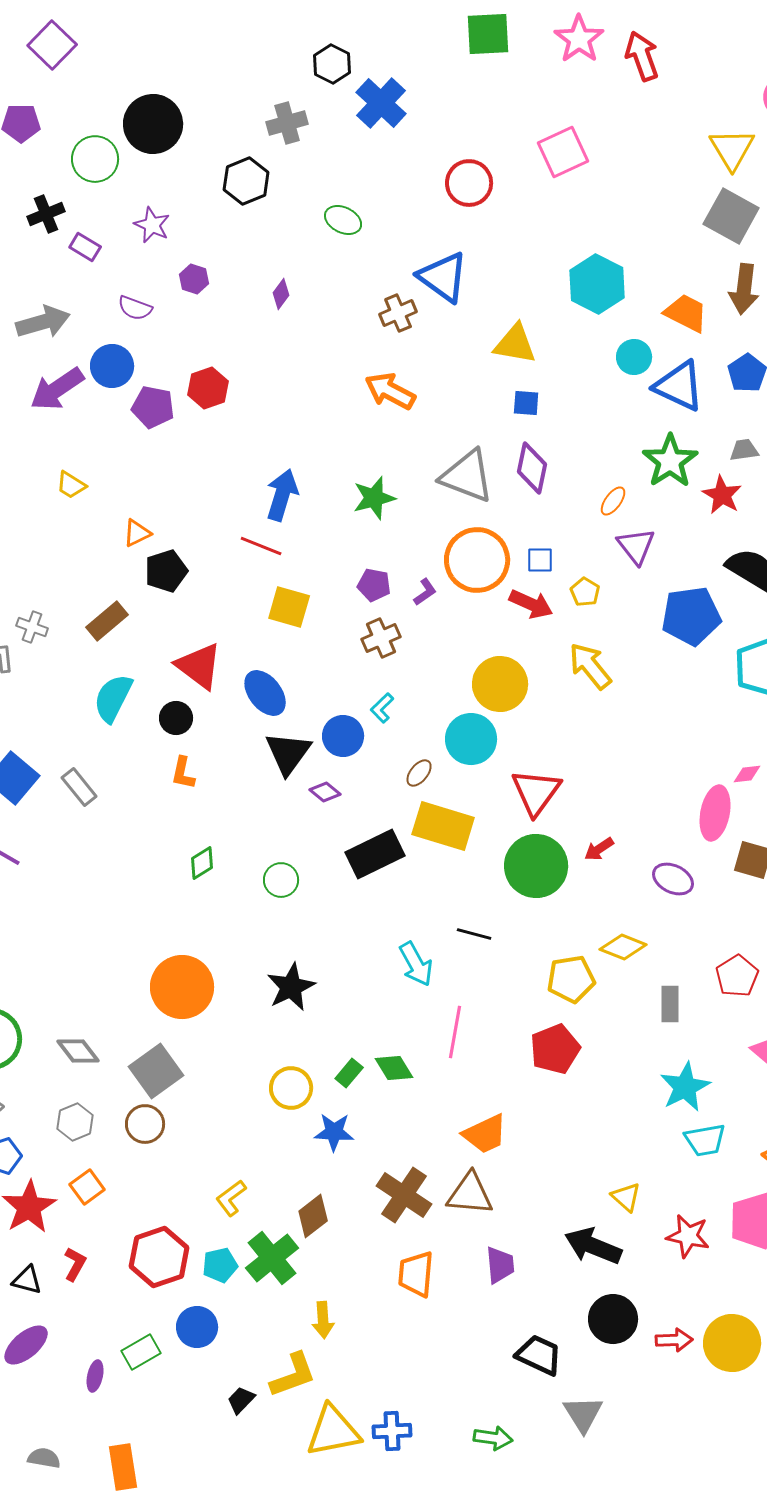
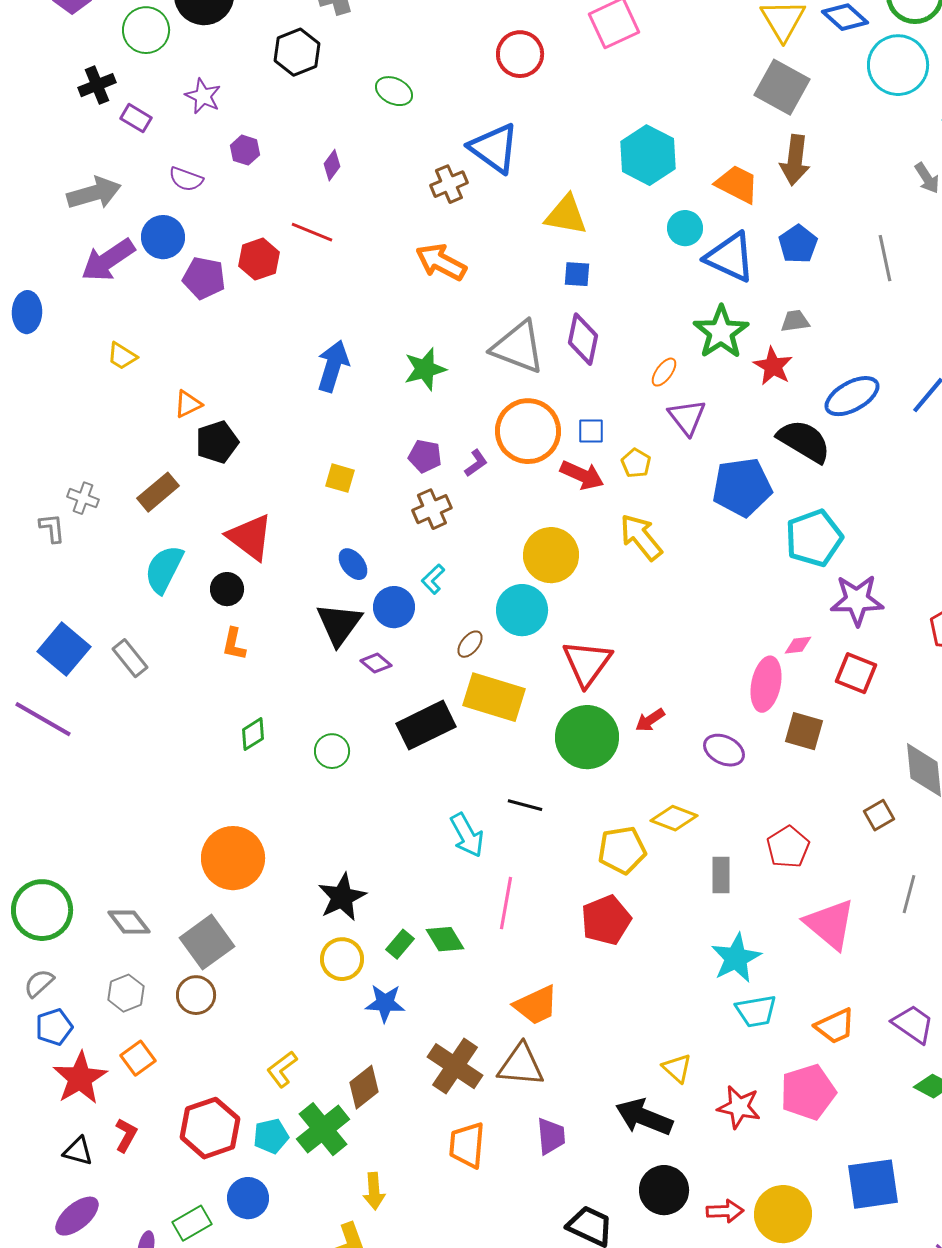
red line: (261, 546) -> (312, 232), moved
yellow square: (289, 607) -> (340, 478), size x0.7
blue ellipse: (265, 693) -> (353, 564), moved, size x0.7
black star: (291, 987) -> (342, 897), moved

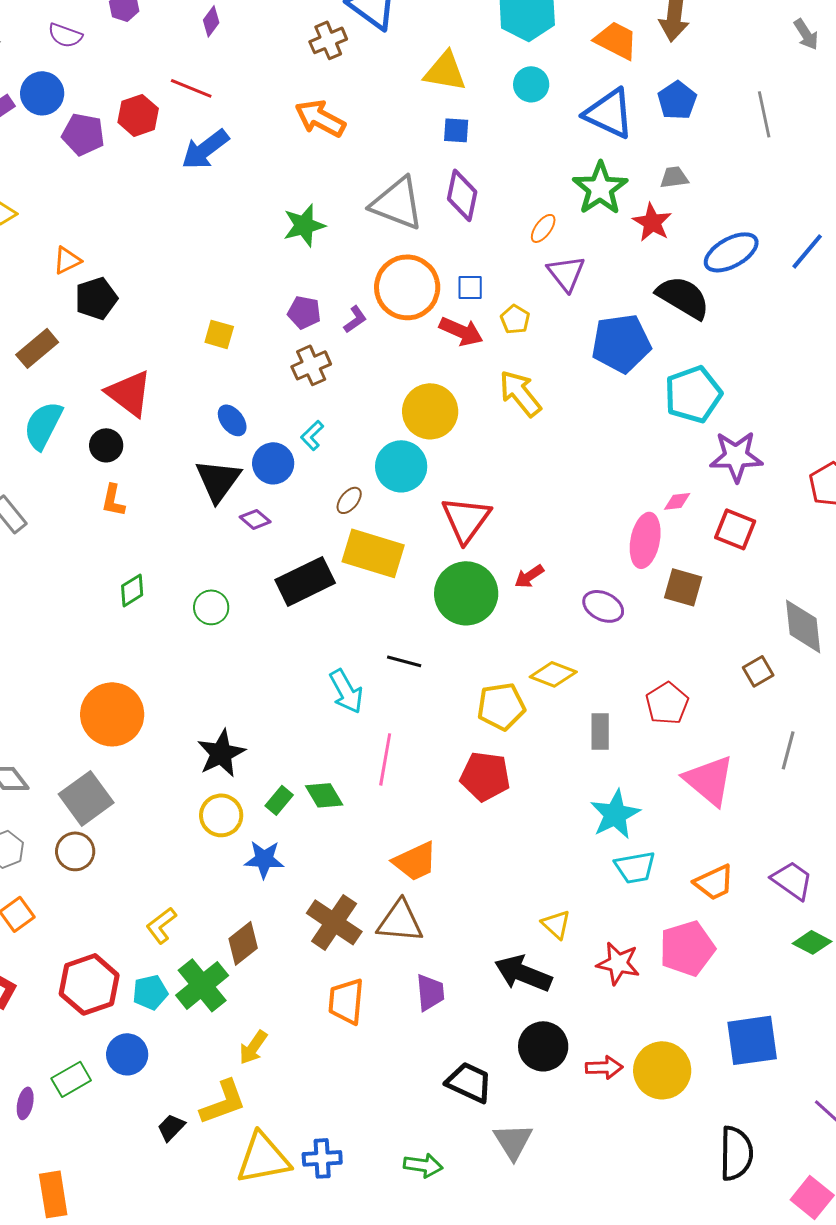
cyan circle: (685, 228) -> (531, 84), moved
blue arrow: (333, 366) -> (205, 149), moved, turned -144
red pentagon: (606, 920) -> (485, 776), turned 30
yellow arrow: (374, 1191) -> (253, 1047), turned 39

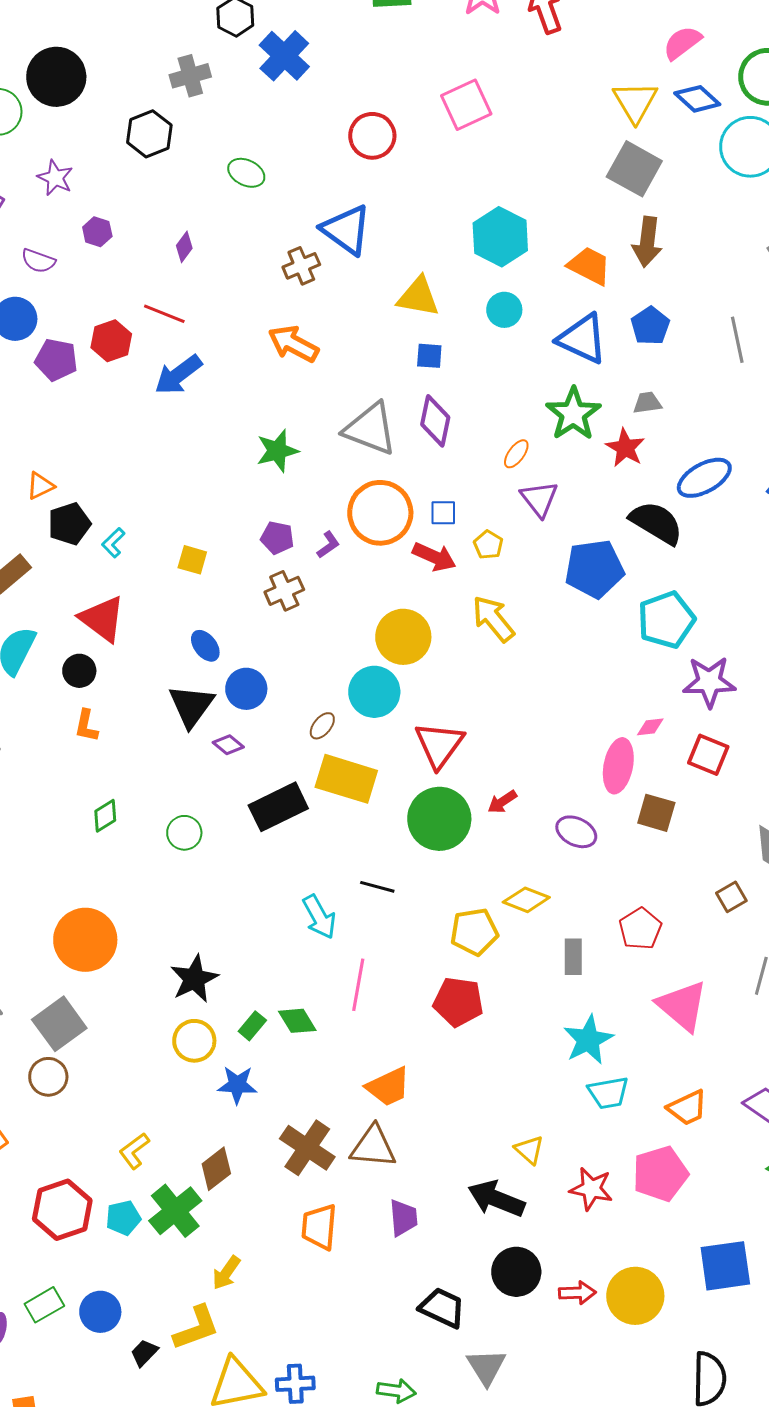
cyan L-shape: (312, 435) -> (113, 543), moved
blue circle: (127, 1054) -> (100, 1312), moved

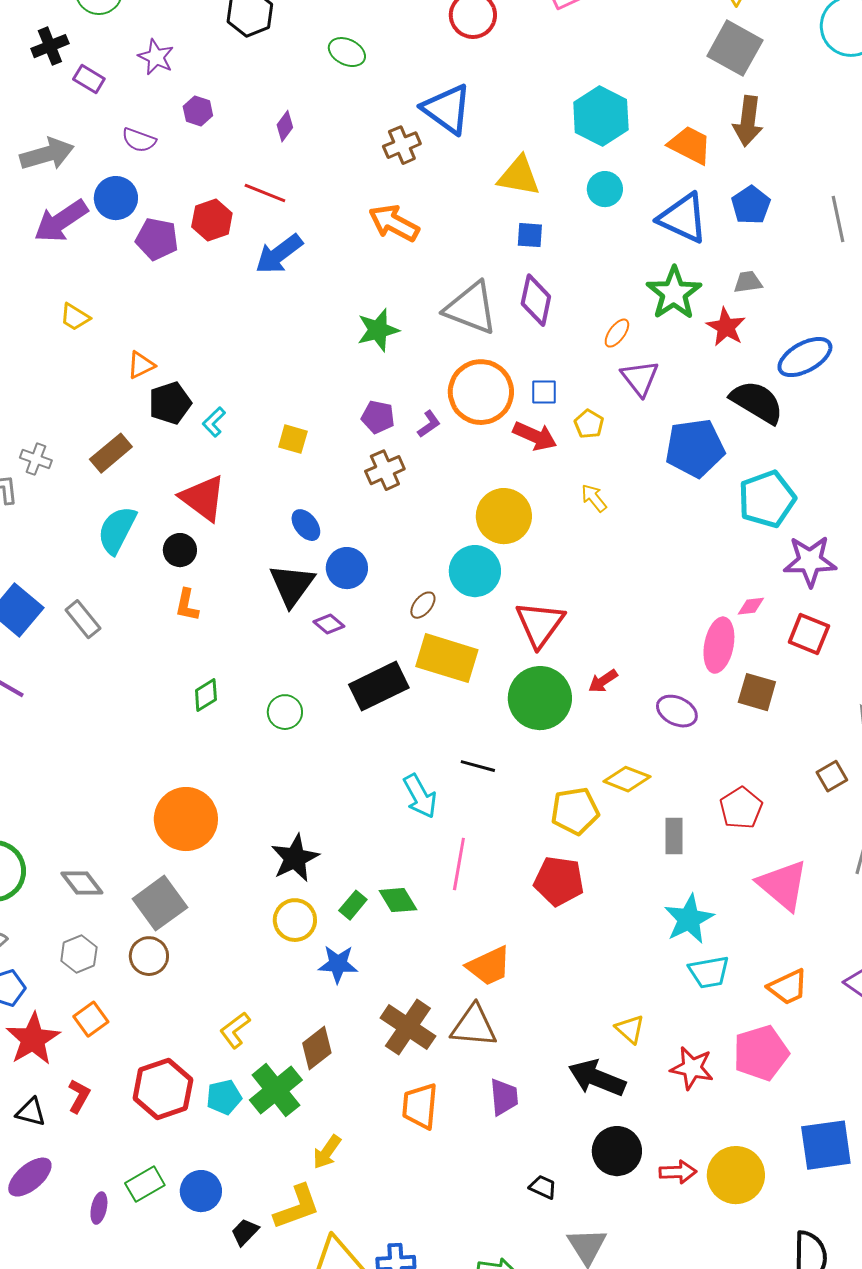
yellow arrow: (493, 619) -> (594, 498), size x0.6
black trapezoid: (442, 1308) -> (543, 1187), size x0.6

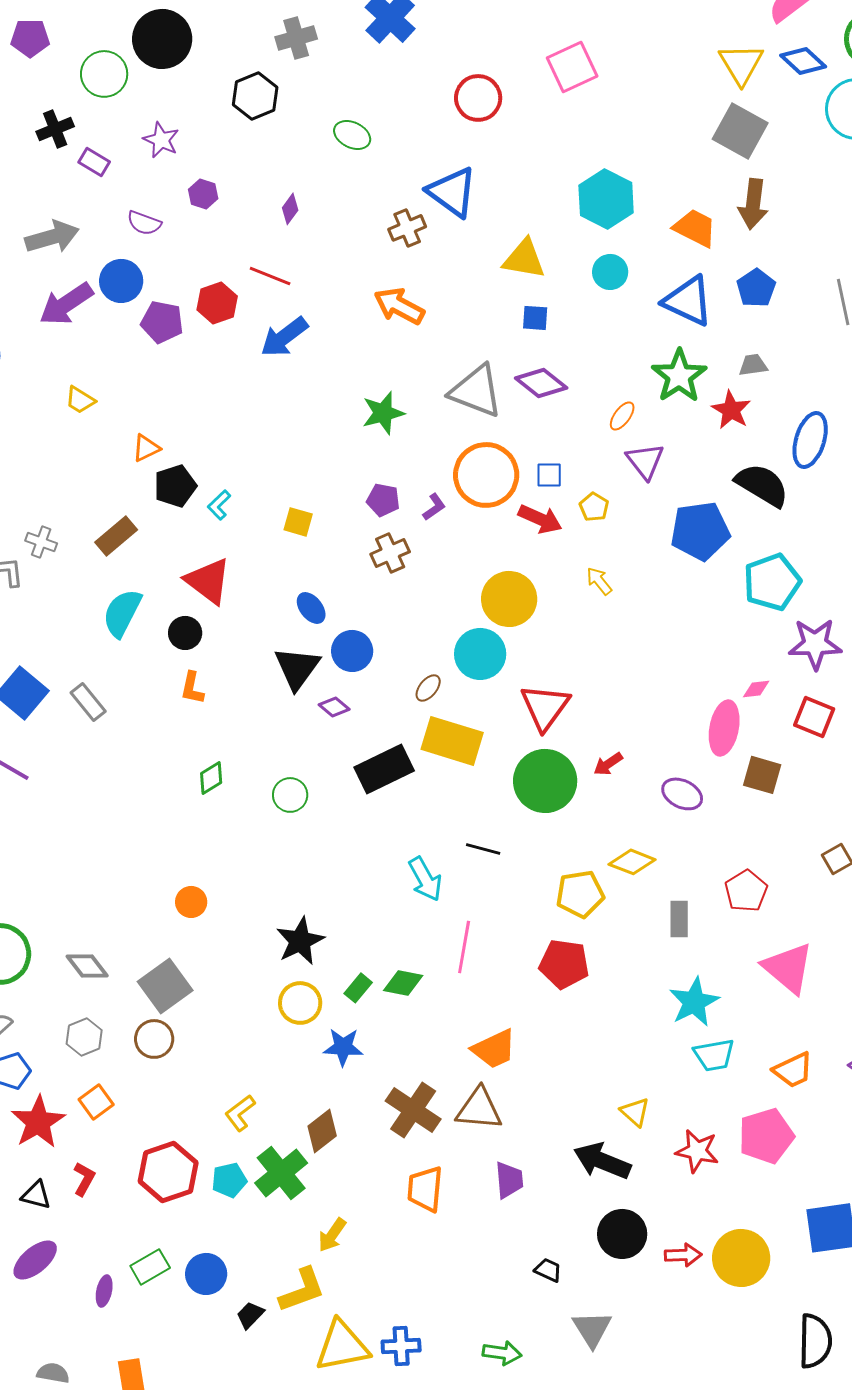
purple diamond: (536, 300) -> (541, 383), turned -63
blue ellipse: (805, 357) -> (810, 440), turned -44
orange circle: (186, 819) -> (191, 902), size x0.5
green diamond: (398, 900) -> (403, 983), turned -48

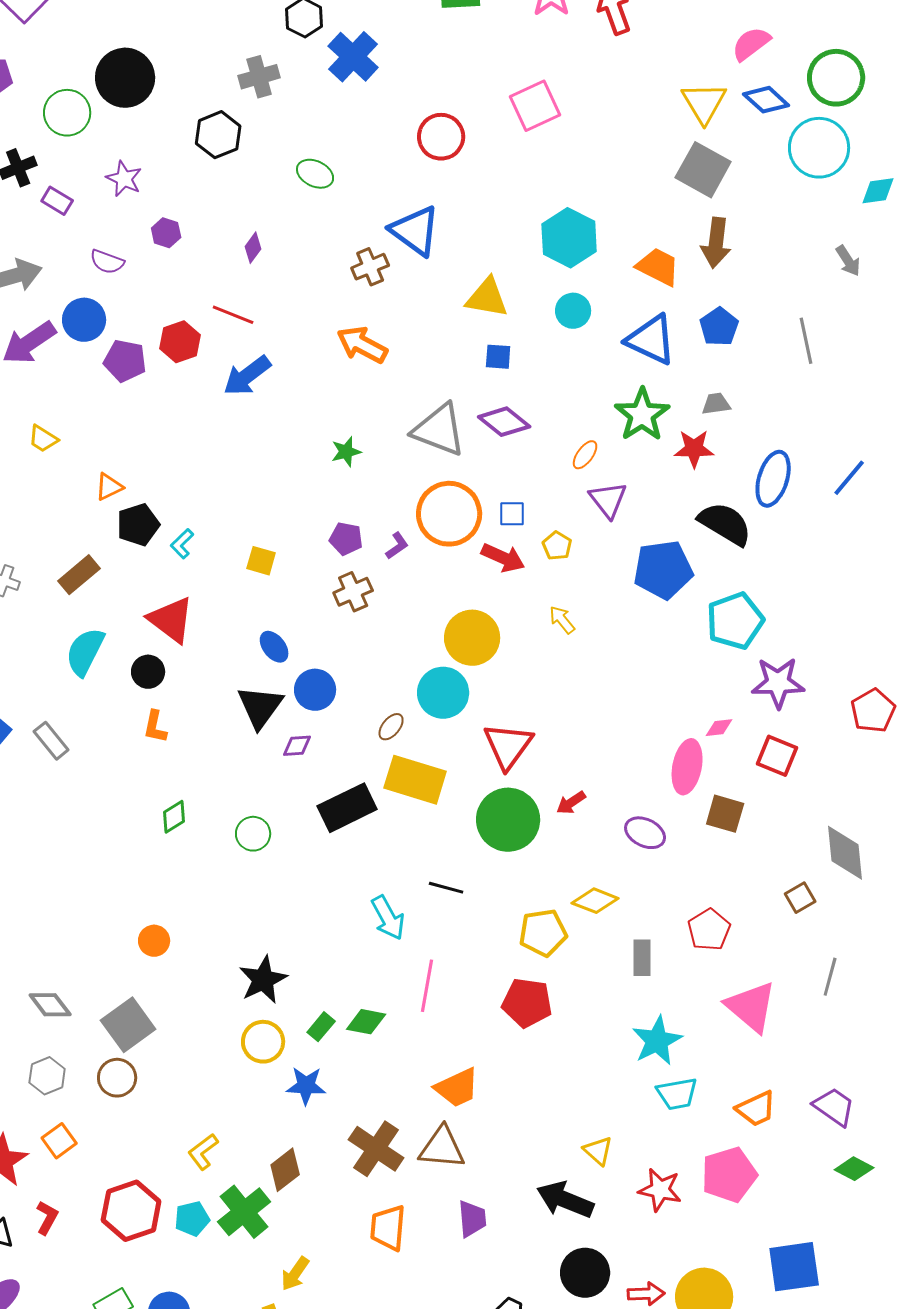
red star: (731, 410) -> (694, 449), turned -30
green star: (383, 413) -> (346, 452), size x0.7
purple diamond: (334, 707) -> (297, 746), turned -44

